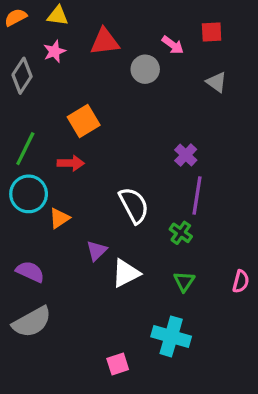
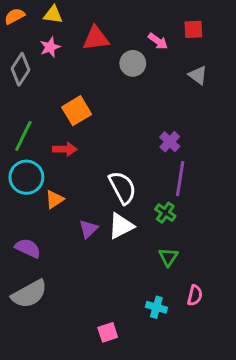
white triangle: (126, 273) -> (121, 226), moved
pink semicircle: (241, 281) -> (195, 295), moved
cyan cross: (171, 336) -> (156, 307), size x0.6

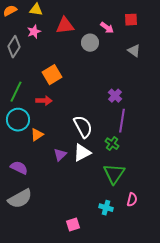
green triangle: (168, 257) -> (114, 174), size x1.6

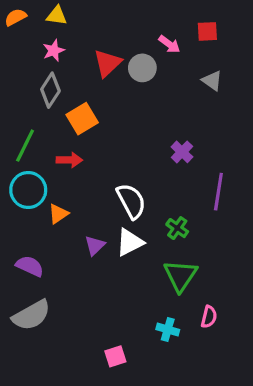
red triangle: (65, 26) -> (107, 63), moved, turned -36
gray diamond: (14, 47) -> (50, 90), moved
purple line: (122, 121) -> (218, 192), moved

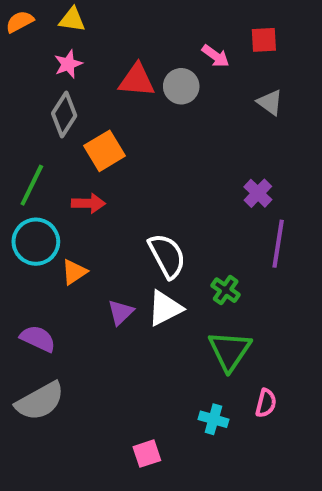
red triangle: (107, 63) -> (137, 80), turned 48
purple cross: (182, 152) -> (258, 193), moved

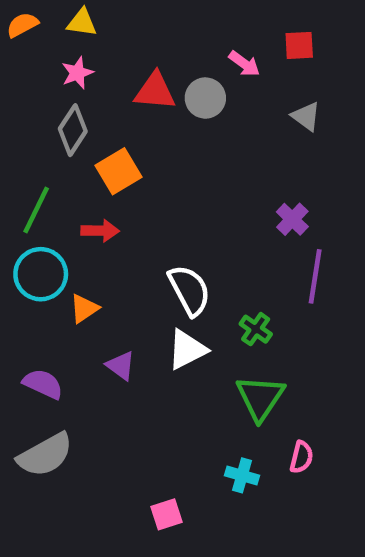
purple triangle: (121, 312) -> (121, 366), moved, turned -40

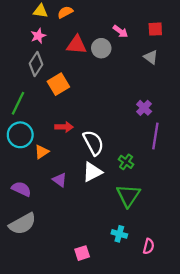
orange semicircle: (22, 25) -> (65, 12), moved
red square: (299, 45) -> (155, 29), moved
red arrow: (100, 231) -> (64, 127), moved
pink semicircle: (301, 457) -> (149, 246), moved

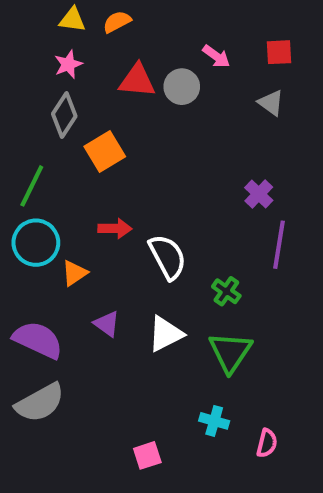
white triangle: (92, 172) -> (166, 334), moved
purple semicircle: (21, 189) -> (38, 340), size x1.4

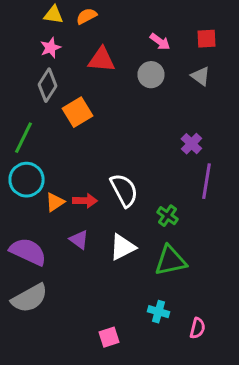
gray circle: (182, 87) -> (151, 75), moved
red arrow: (115, 228) -> (85, 201), moved
green triangle: (230, 352) -> (170, 261), turned 44

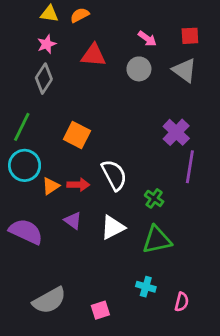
gray triangle: (200, 76) -> (184, 70), size x1.4
orange square: (78, 112) -> (77, 135), moved, turned -32
purple cross: (191, 144) -> (176, 132), size x1.4
gray semicircle: (30, 298) -> (49, 300), moved

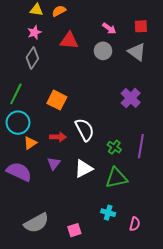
purple line: (190, 167) -> (141, 146), moved
orange triangle: (51, 186) -> (30, 143), moved
purple triangle: (73, 221) -> (54, 164), turned 32

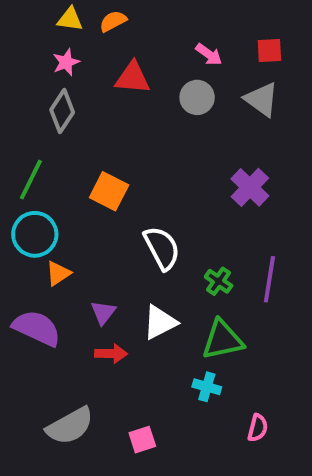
red arrow: (58, 137) -> (111, 354), moved
cyan cross: (108, 213) -> (207, 387), moved

